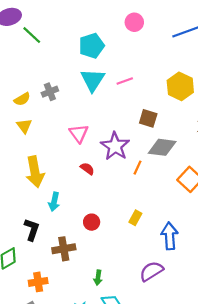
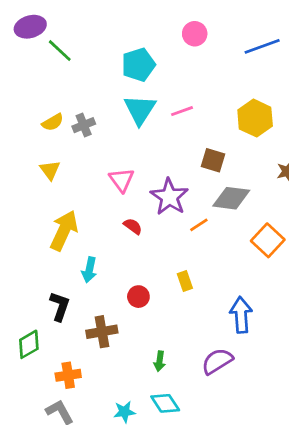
yellow semicircle: (22, 99) -> (53, 122), moved
orange line: (138, 168) -> (199, 225), turned 32
yellow arrow: (35, 172) -> (64, 230), turned -144
yellow rectangle: (135, 218) -> (185, 281), moved, turned -48
green arrow: (98, 278) -> (160, 361), moved

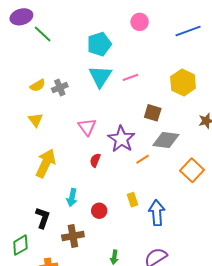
red semicircle: (133, 226) -> (95, 160), turned -104
cyan arrow: (89, 270) -> (72, 198), moved
blue arrow: (241, 315) -> (157, 213), moved

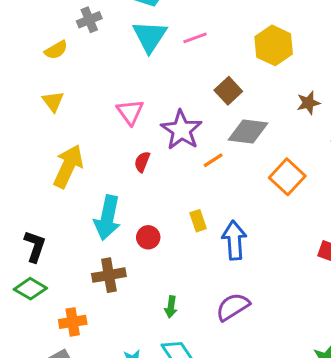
gray cross: (60, 88) -> (89, 20), moved
brown square: (153, 113) -> (228, 91), turned 30
cyan arrow: (72, 198) -> (107, 218), size x1.6
black L-shape: (43, 218) -> (35, 246), moved
green diamond: (20, 245) -> (30, 289), turned 60

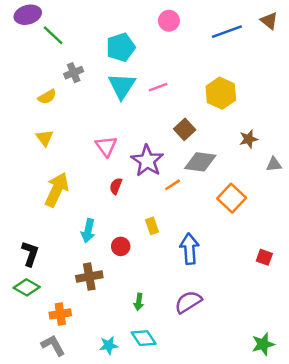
cyan arrow: (107, 218) -> (88, 231), size x0.7
yellow rectangle: (198, 221) -> (152, 226), moved

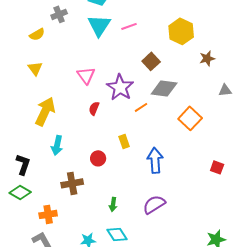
brown star: (249, 139) -> (207, 58), moved
cyan arrow: (88, 231) -> (57, 145), moved

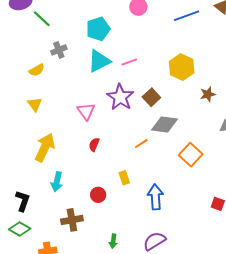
cyan triangle: (99, 25) -> (99, 61), turned 30
purple star: (120, 87) -> (120, 97), moved

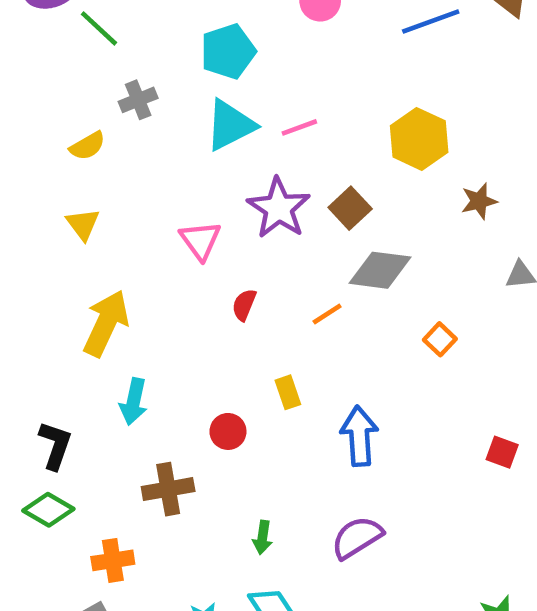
red semicircle: (94, 145) -> (244, 305), moved
orange square: (191, 155) -> (440, 339), size x0.6

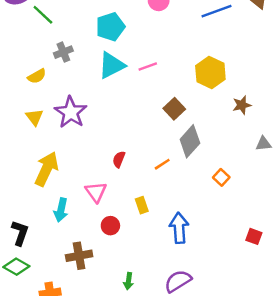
purple star: (279, 208) -> (71, 112), moved
pink triangle: (200, 240) -> (96, 192), moved
gray diamond: (380, 270) -> (190, 141), turned -56

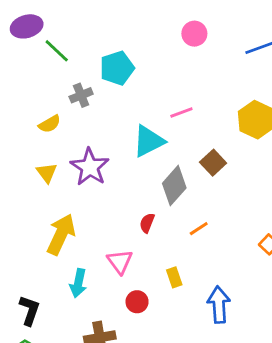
cyan pentagon: (110, 27) -> (117, 68), moved
cyan triangle: (112, 65) -> (148, 141), moved
gray diamond: (190, 141) -> (174, 186), moved

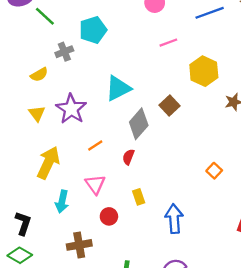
pink line: (181, 112) -> (168, 43), moved
red semicircle: (147, 223) -> (128, 157), moved
orange line: (199, 229) -> (95, 145), moved

